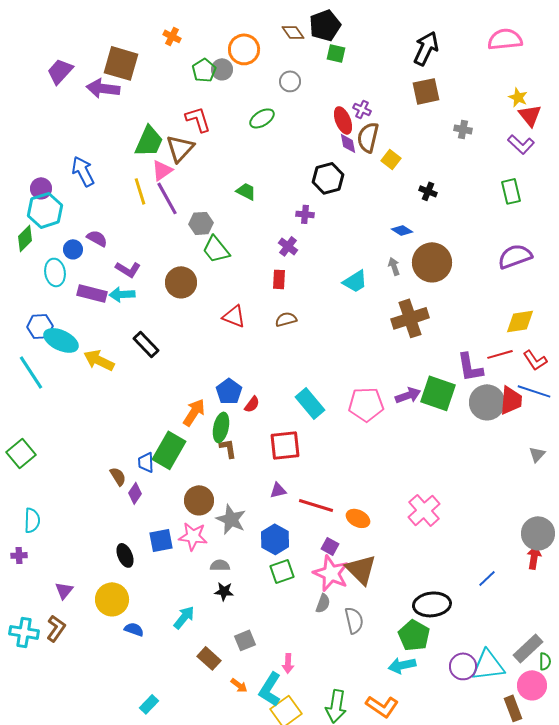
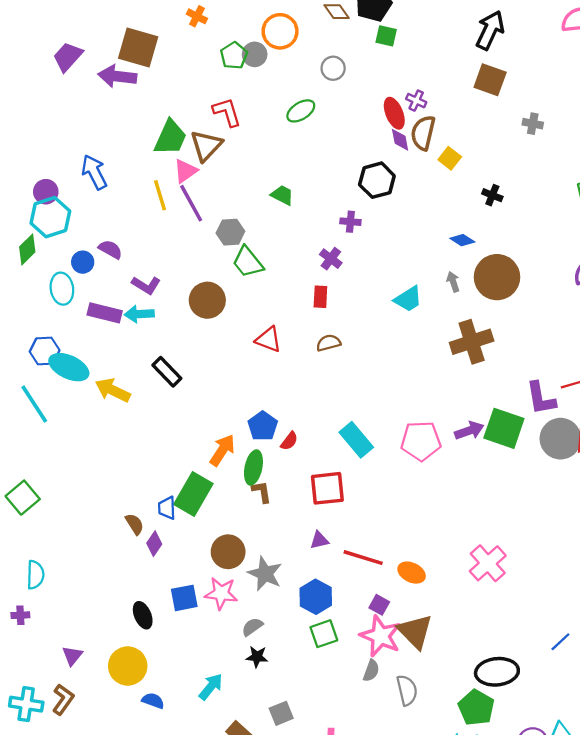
brown square: (426, 91) -> (490, 80), turned 32
gray semicircle: (220, 565) -> (252, 627), turned -36

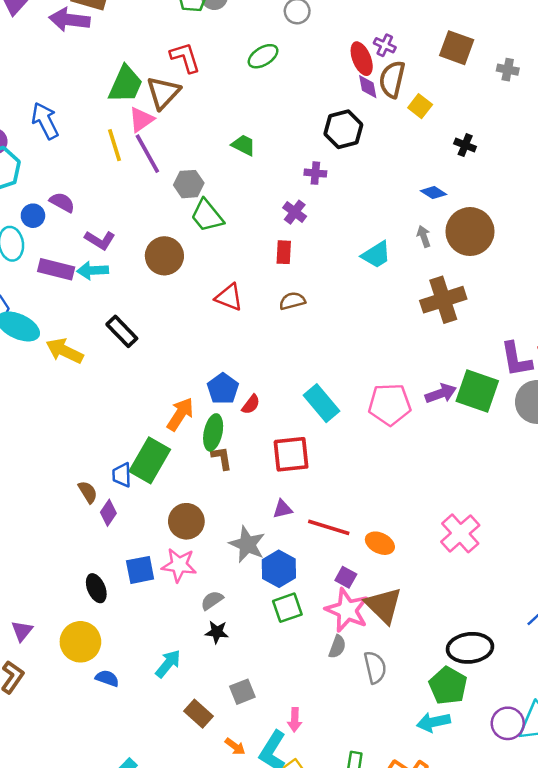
brown square: (490, 80) -> (457, 48), moved
gray star: (265, 574) -> (247, 544), moved

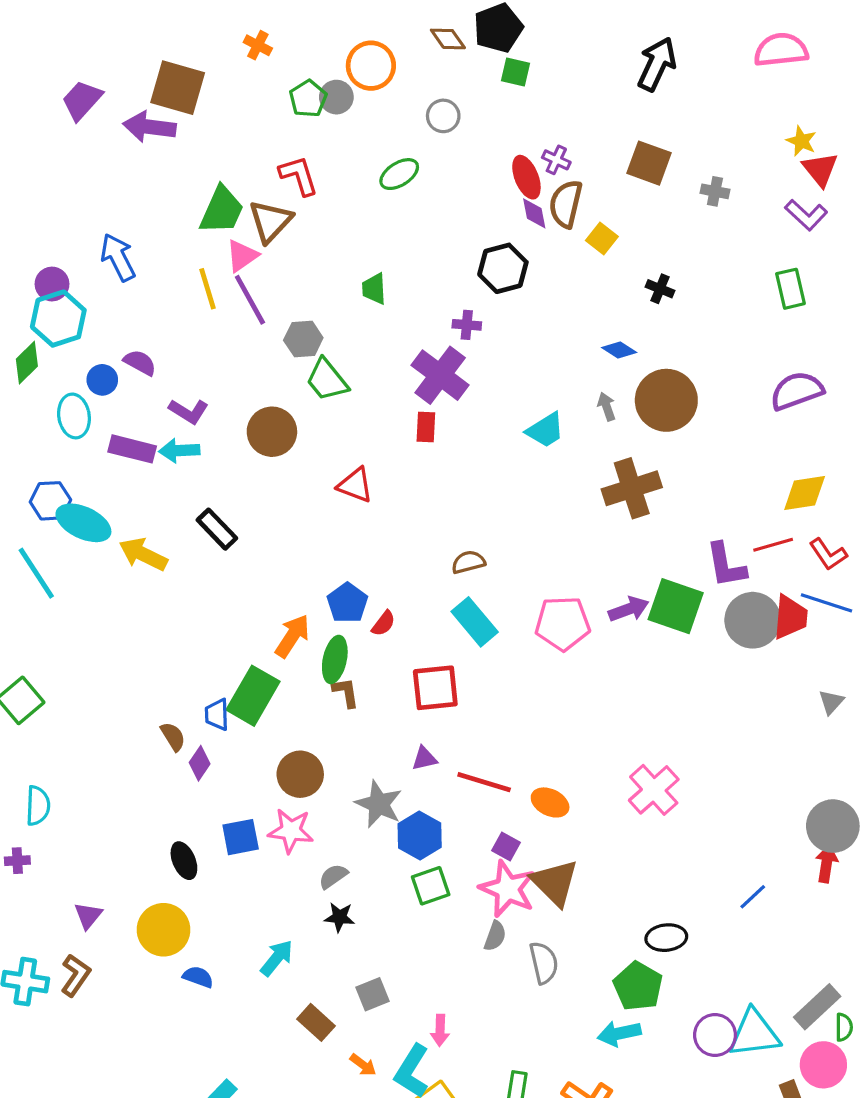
green trapezoid: (244, 145) -> (374, 289), turned -120
purple cross: (295, 212) -> (440, 375), size x1.8
brown semicircle: (292, 301) -> (468, 562), moved
black ellipse: (470, 648) -> (666, 938), size x0.7

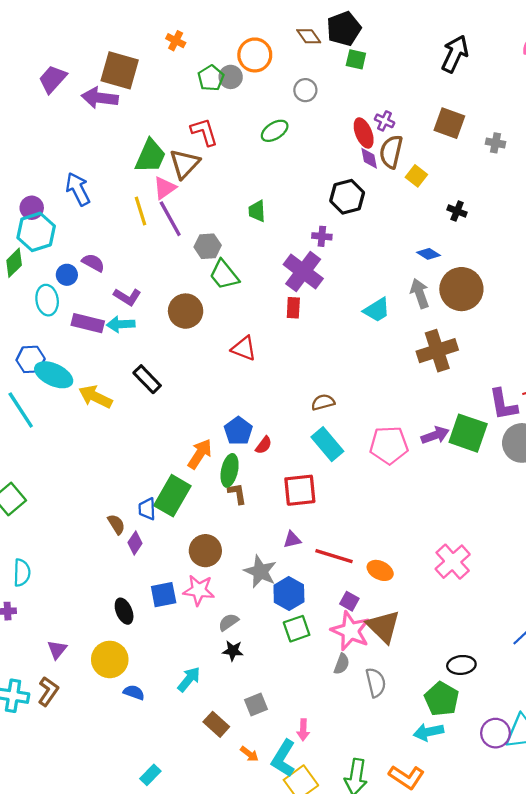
gray arrow: (607, 407) -> (420, 293), size x1.5

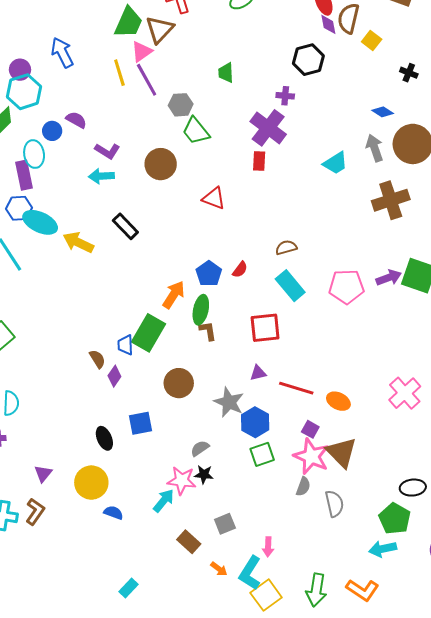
purple rectangle: (88, 323) -> (24, 175), moved, turned 64
red semicircle: (264, 445) -> (240, 270), moved
pink star: (199, 590) -> (182, 481), moved

